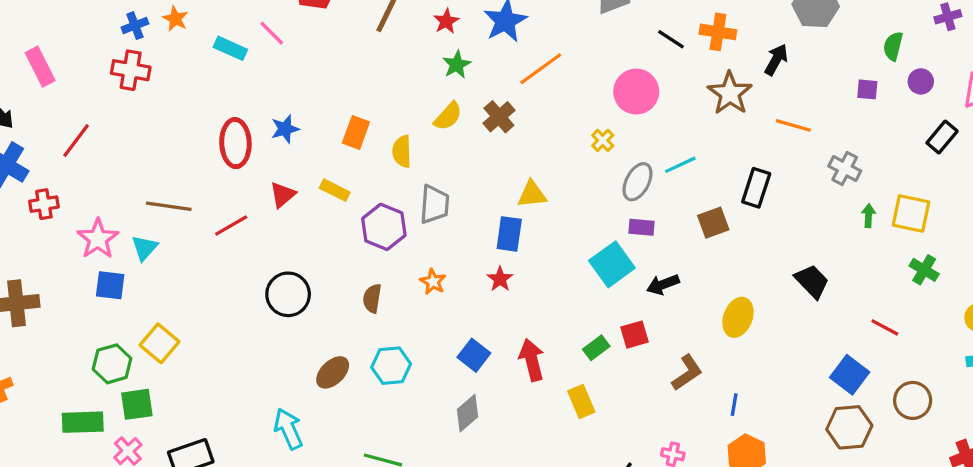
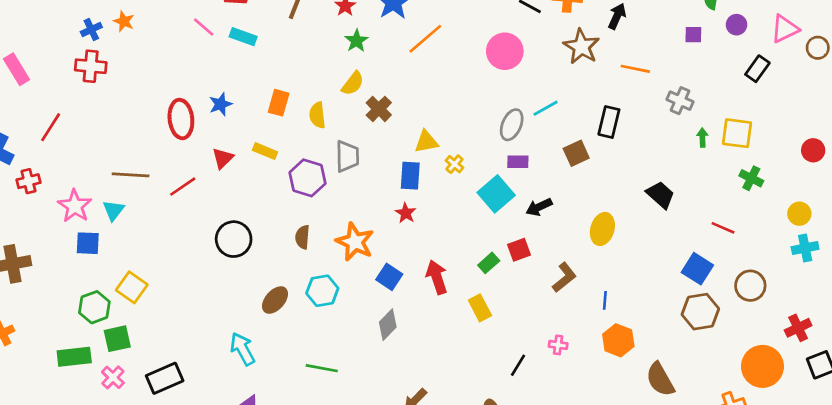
cyan rectangle: (230, 48) -> (243, 37), moved
brown cross: (499, 117) -> (379, 109), moved
yellow cross: (603, 140) -> (454, 164), moved
orange star: (433, 282) -> (355, 242), moved, size x1.8

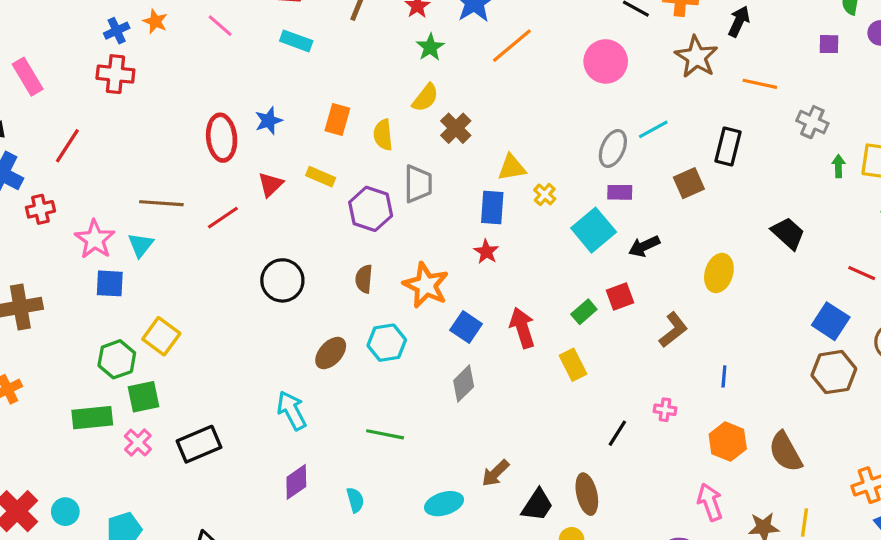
pink line: (204, 27) -> (220, 26), moved
blue line: (605, 300) -> (724, 376), moved
orange hexagon: (618, 340) -> (728, 442), moved

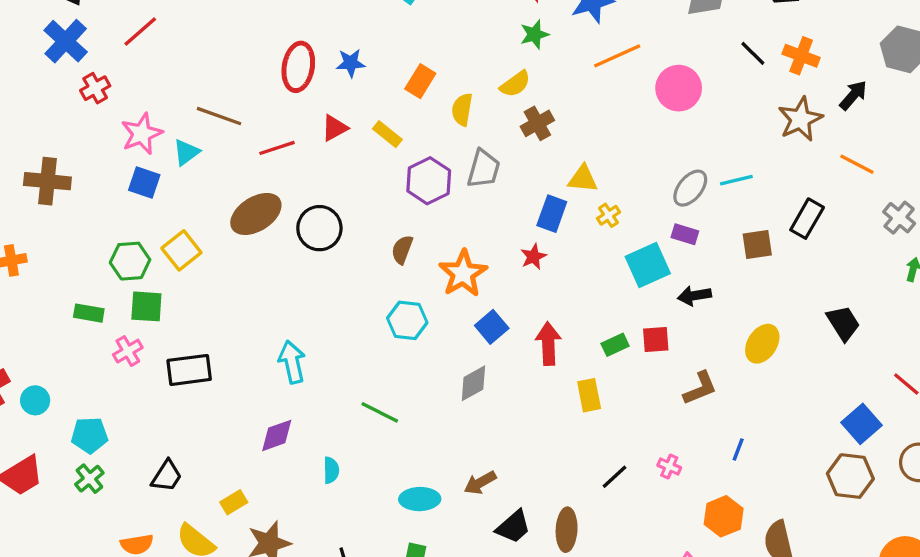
pink circle: (606, 61) -> (679, 88), moved
red cross: (40, 209) -> (95, 88), turned -32
brown ellipse: (331, 353) -> (256, 214), moved, size x1.4
green rectangle: (92, 418) -> (89, 313), size x0.7

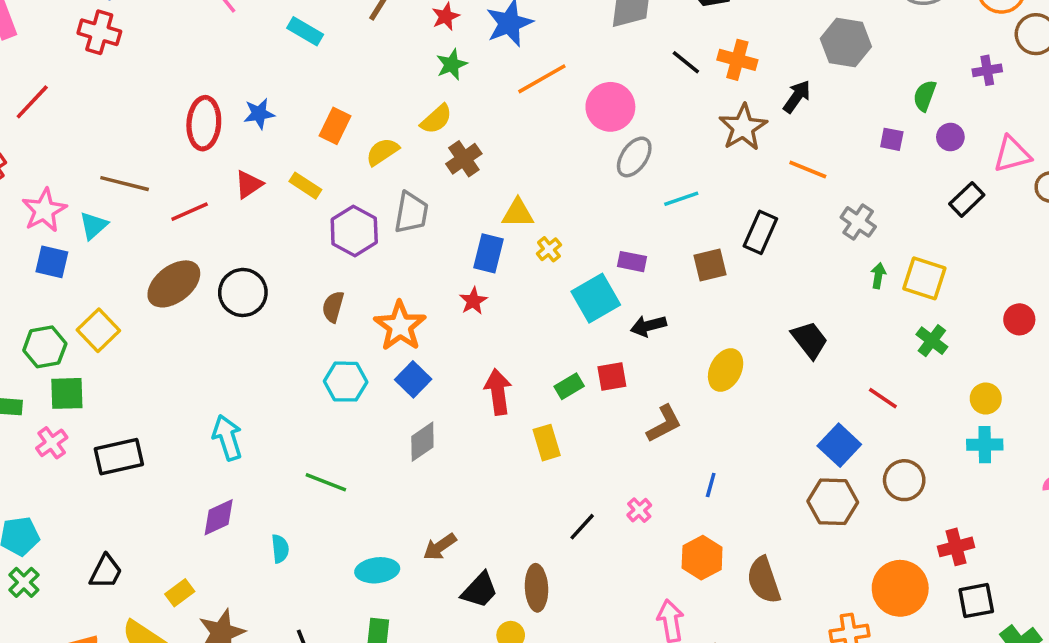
yellow semicircle: (462, 109) -> (382, 152), turned 52
gray ellipse: (690, 188) -> (634, 157), moved
blue square: (492, 327) -> (413, 379), moved
pink cross: (669, 466) -> (639, 510), turned 30

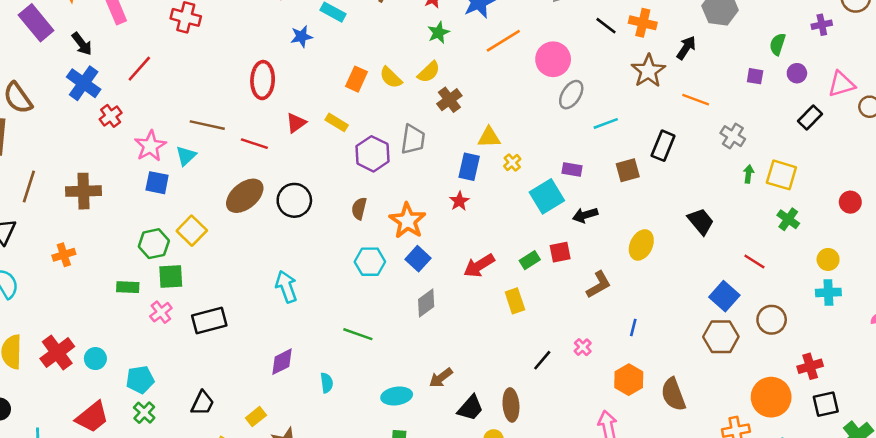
blue star: (259, 114) -> (301, 36), moved
yellow semicircle: (382, 152) -> (391, 77), moved, turned -100
red line: (190, 212) -> (254, 144), turned 44
red arrow: (498, 392) -> (479, 266), turned -112
cyan arrow: (227, 438) -> (286, 287), moved

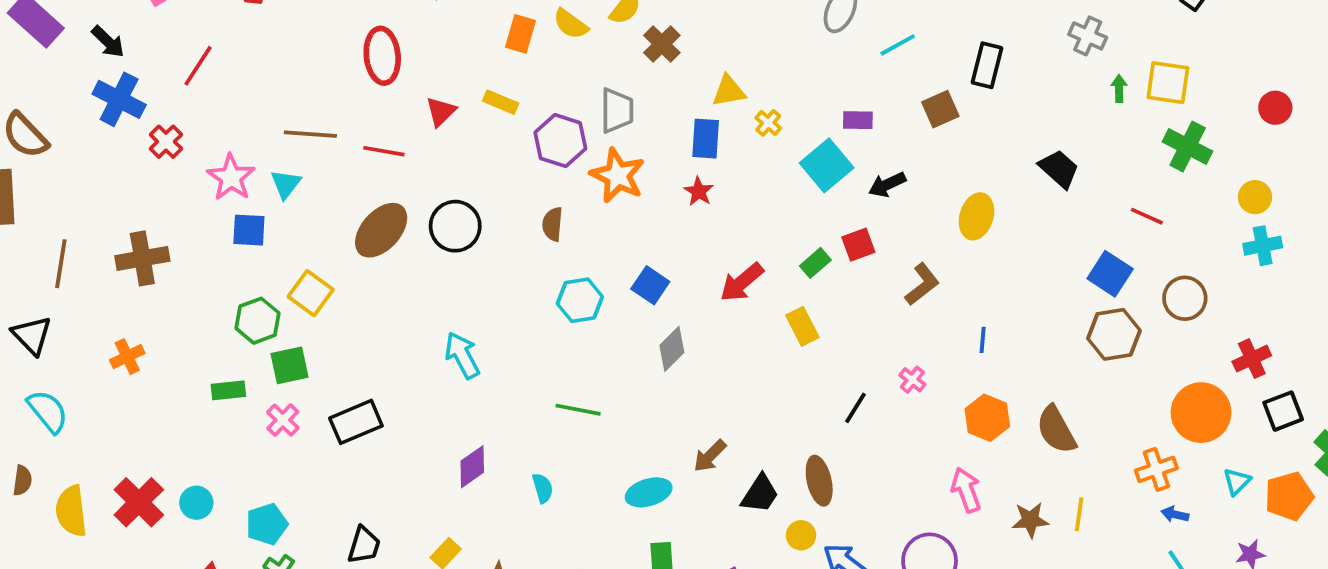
green cross: (788, 219) -> (1188, 147), size x1.4
orange star: (407, 221) -> (618, 176), moved

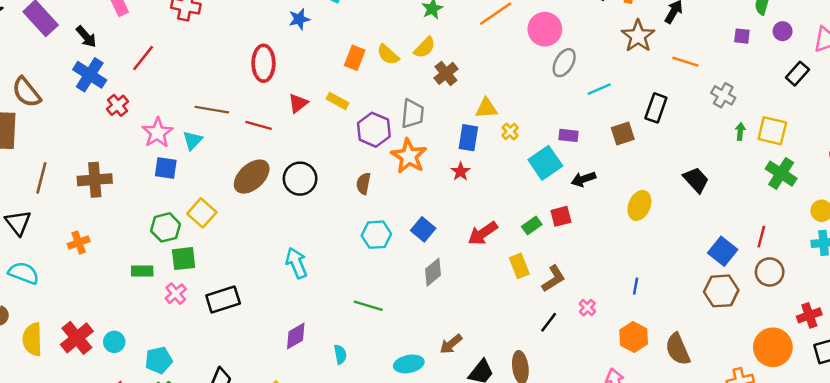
red line: (1147, 216) -> (761, 237), moved, turned 75
brown L-shape: (922, 284) -> (553, 279), moved
cyan semicircle: (48, 411) -> (24, 273), turned -36

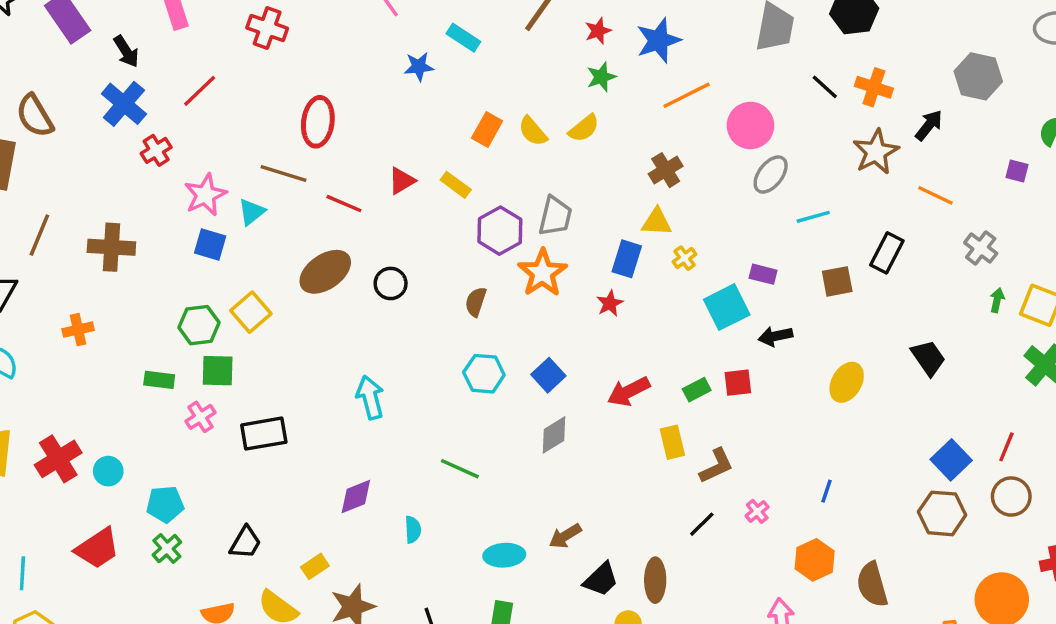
red ellipse: (263, 63) -> (318, 122), moved
brown cross: (446, 73) -> (666, 170), moved
black circle: (300, 179) -> (391, 283), size x0.7

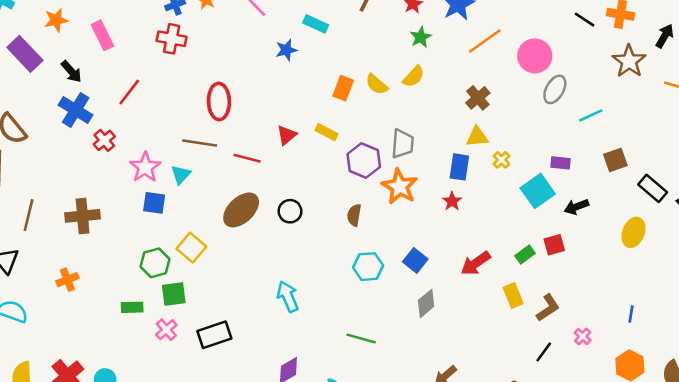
black rectangle: (887, 253) -> (653, 188), moved, turned -68

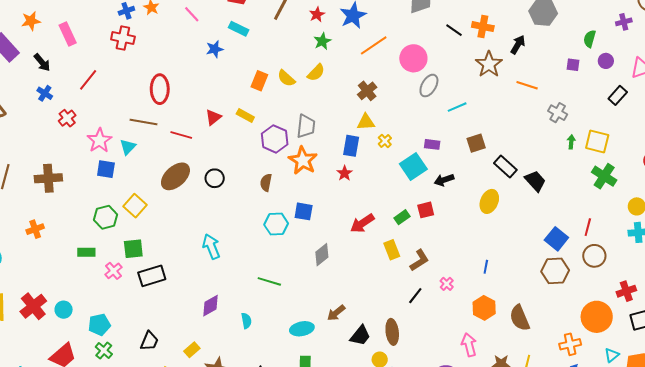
blue cross: (76, 110) -> (45, 93), size x0.6
blue square: (415, 260) -> (304, 211), moved, turned -30
green square: (174, 294) -> (133, 249), moved

